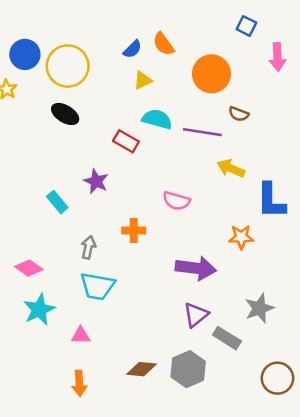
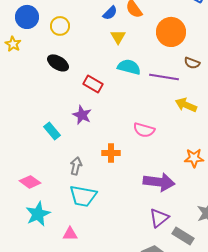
yellow circle: (68, 66) -> (60, 26), size x0.6
yellow triangle: (143, 80) -> (118, 37), turned -35
red rectangle: (126, 141) -> (93, 84), moved

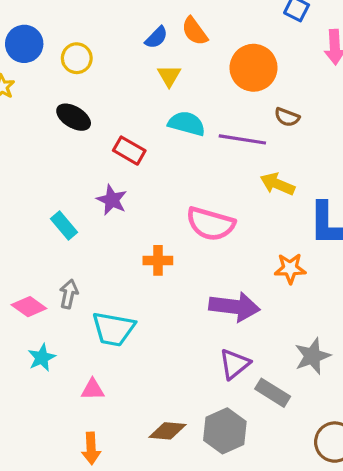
pink semicircle: (144, 130) -> (211, 224), size x1.4
gray arrow: (76, 166) -> (69, 294), moved
cyan star: (38, 214) -> (42, 358), size x0.7

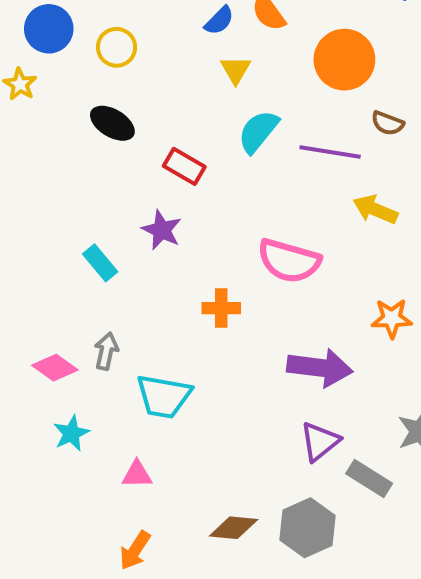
cyan semicircle: (187, 124) -> (258, 131), turned -66
orange arrow: (91, 448) -> (135, 550), turned 36

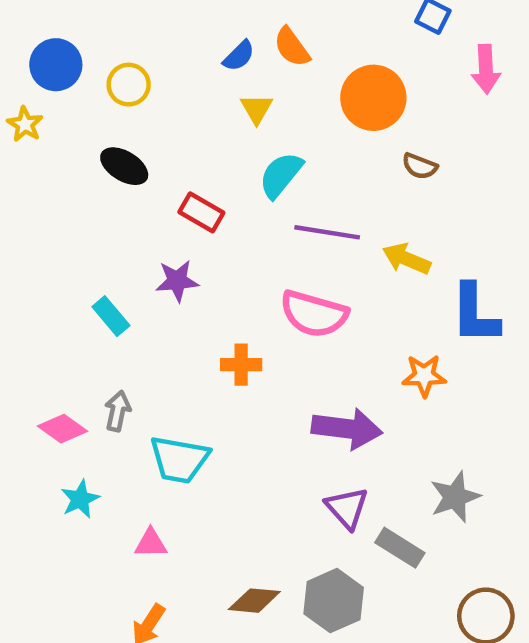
purple line: (330, 152) -> (327, 232), moved
purple star: (162, 230) -> (177, 281), turned -30
purple triangle: (320, 442) -> (347, 508), turned -33

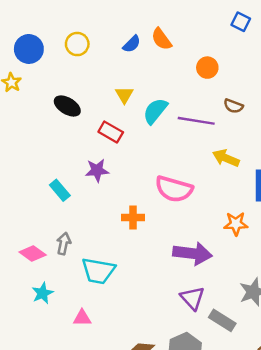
yellow circle: (129, 85) -> (77, 44), moved
orange circle: (373, 98) -> (207, 68), size x0.6
yellow triangle: (257, 109) -> (124, 95), moved
purple line: (327, 232) -> (196, 121), moved

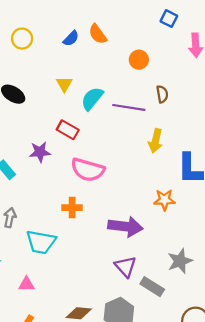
brown semicircle: (233, 106) -> (162, 94), turned -120
red rectangle: (111, 132) -> (68, 130), moved
yellow arrow: (226, 158) -> (156, 141), turned -100
pink semicircle: (174, 189) -> (88, 170), moved
orange cross: (133, 218) -> (72, 208), moved

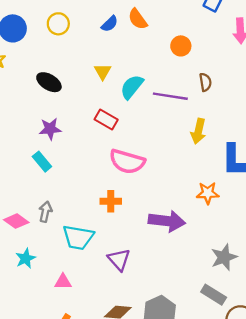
purple star: (40, 152) -> (50, 129), moved
purple triangle: (125, 267) -> (119, 260), moved
gray rectangle: (152, 287) -> (214, 295), moved

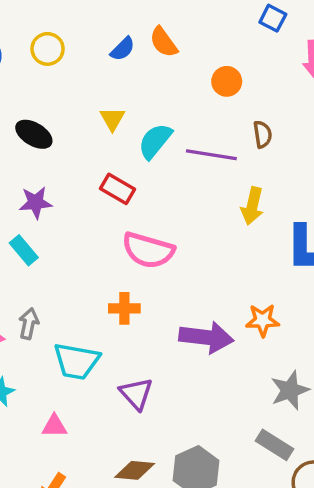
orange star: (208, 193) -> (263, 320), moved

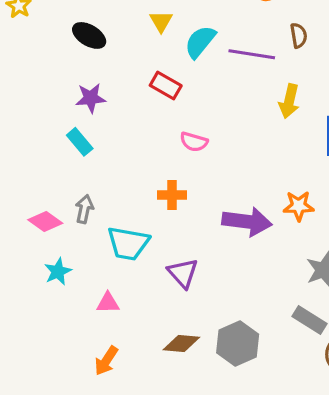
pink semicircle: (148, 250) -> (194, 142), size x0.6

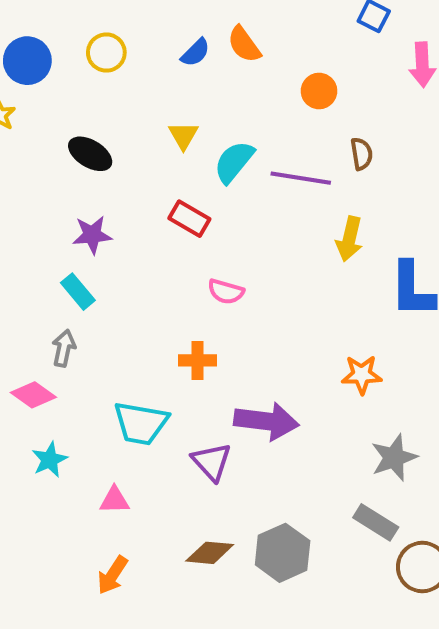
gray arrow: (84, 209) -> (64, 348), moved
purple arrow: (247, 222) -> (266, 421), moved

